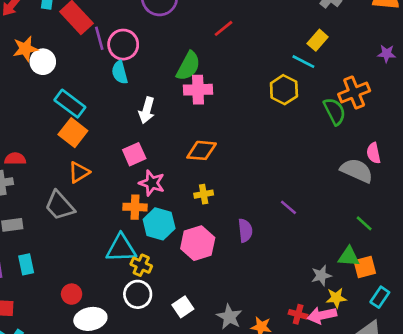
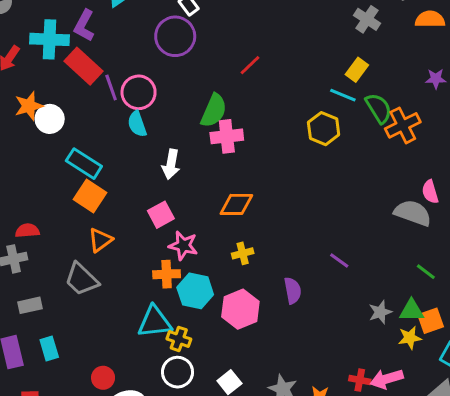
green semicircle: (335, 111) -> (379, 108), moved
gray star: (321, 276) -> (380, 312), moved
yellow star: (336, 298) -> (410, 338), moved

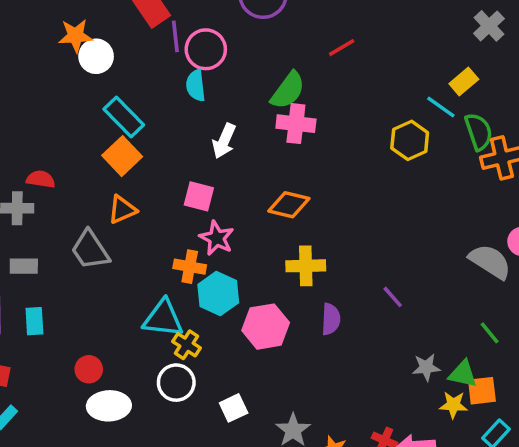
pink square: (161, 215) -> (199, 196), turned 30
yellow cross: (243, 253) -> (306, 266), moved, size x1.5

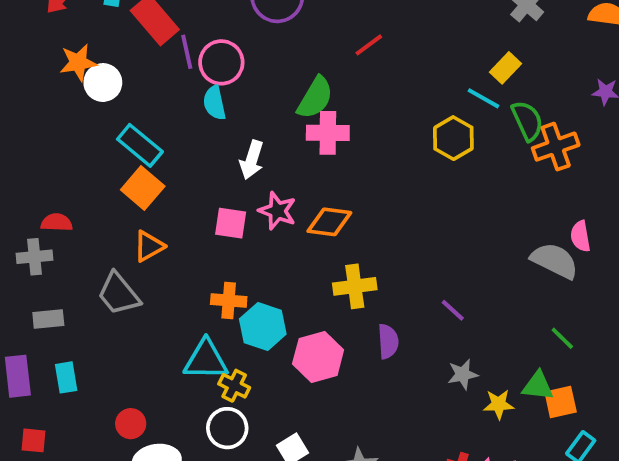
pink star: (217, 238) -> (277, 211), moved
gray star: (426, 367) -> (463, 374), moved
yellow star: (453, 405) -> (499, 404), moved

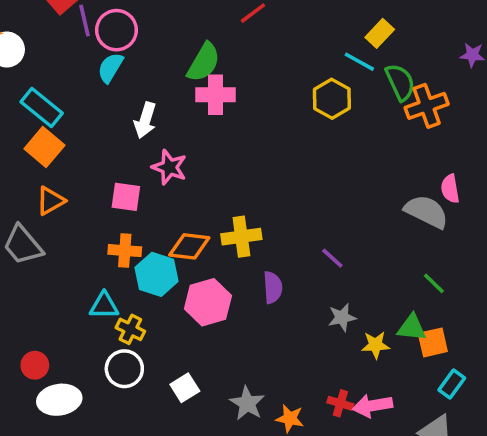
cyan semicircle: (214, 103) -> (110, 68), turned 44
orange diamond: (329, 222) -> (189, 246), moved
pink square: (231, 223) -> (126, 197), moved
cyan triangle: (206, 360) -> (104, 306), size x0.7

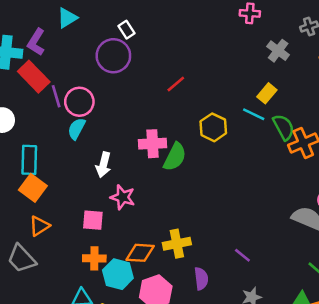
green semicircle: (204, 62) -> (175, 157), moved
yellow hexagon: (332, 99) -> (213, 127), moved
cyan rectangle: (42, 107) -> (29, 160), turned 56

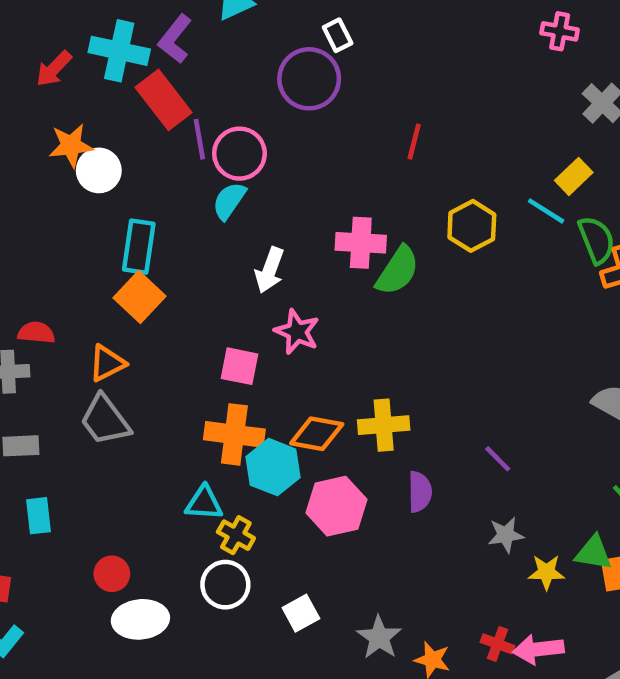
red line: (176, 84) -> (414, 142), turned -42
orange triangle: (39, 226) -> (107, 363), moved
orange cross: (94, 258) -> (234, 434), size x1.4

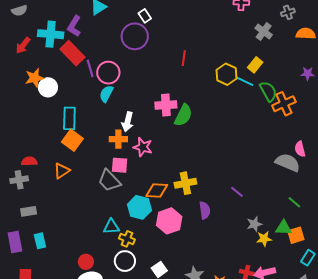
yellow hexagon: (472, 226) -> (227, 74), moved
gray trapezoid: (105, 420) -> (109, 181), moved
orange cross: (234, 434) -> (118, 139), moved, size x0.7
gray star: (506, 535) -> (254, 224), moved
red circle: (112, 574) -> (86, 262), moved

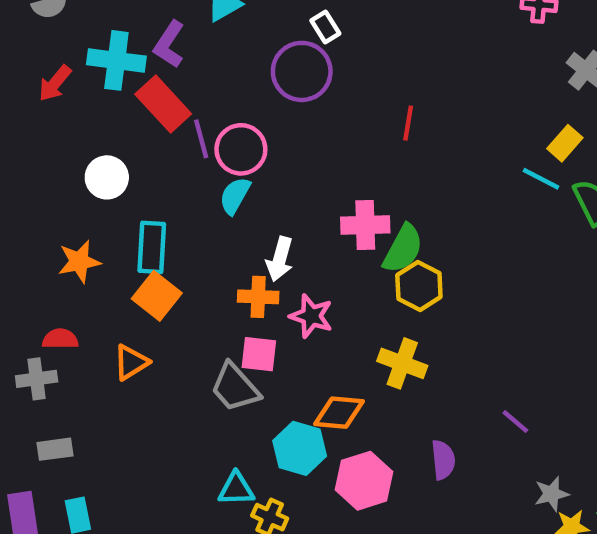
yellow hexagon: (227, 74) -> (419, 286), moved
orange star: (35, 78) -> (79, 262), moved
yellow cross: (185, 183) -> (402, 363), moved, turned 30

